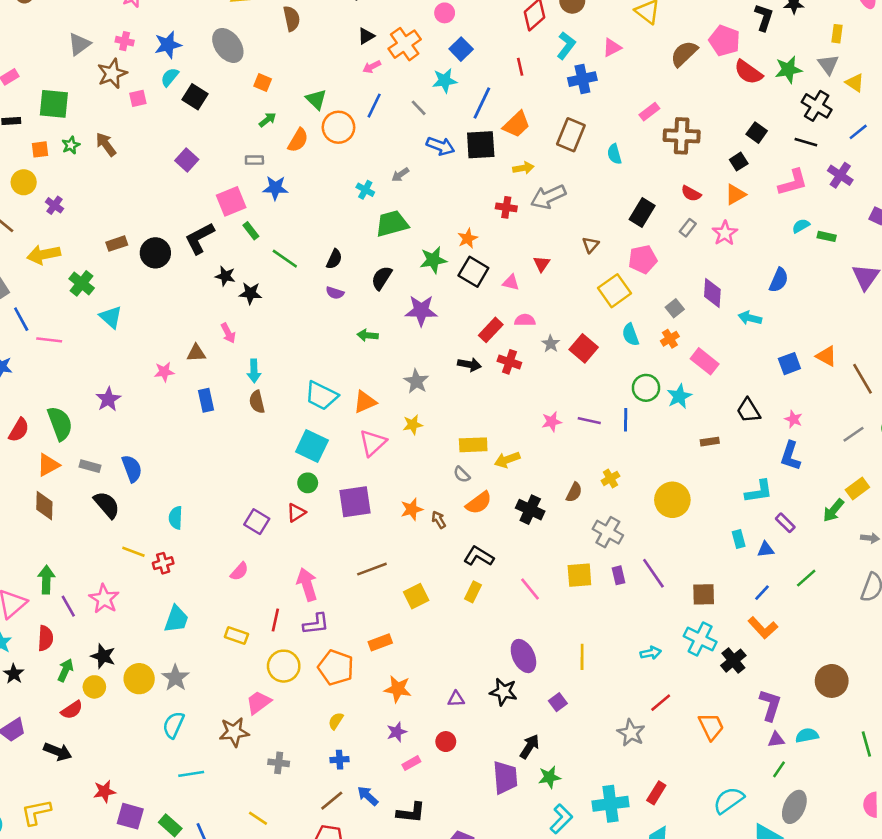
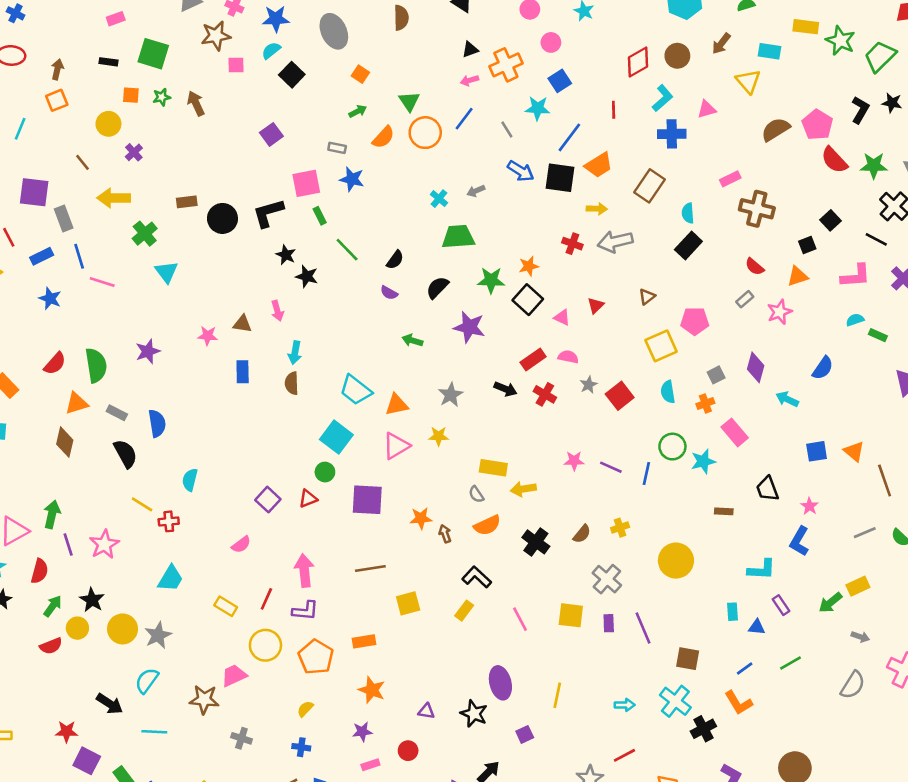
black rectangle: (642, 213) -> (688, 245), moved
black arrow: (58, 752) -> (109, 704), moved

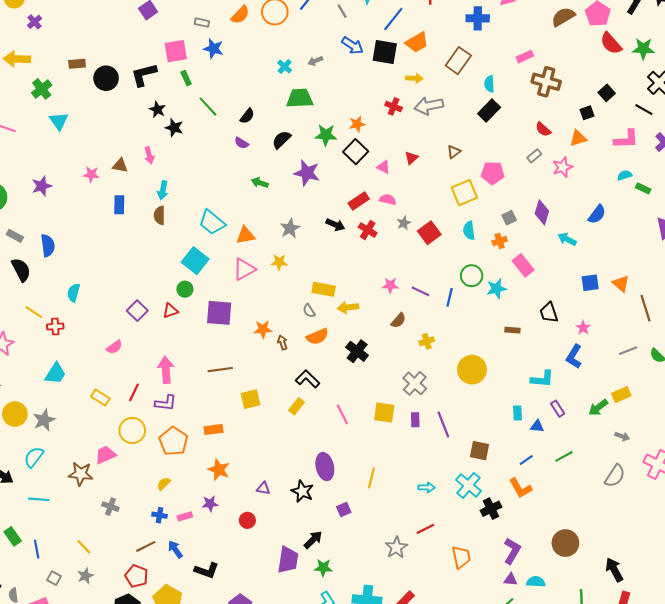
brown semicircle: (582, 534) -> (398, 320), moved
pink rectangle: (370, 765) -> (185, 516), moved

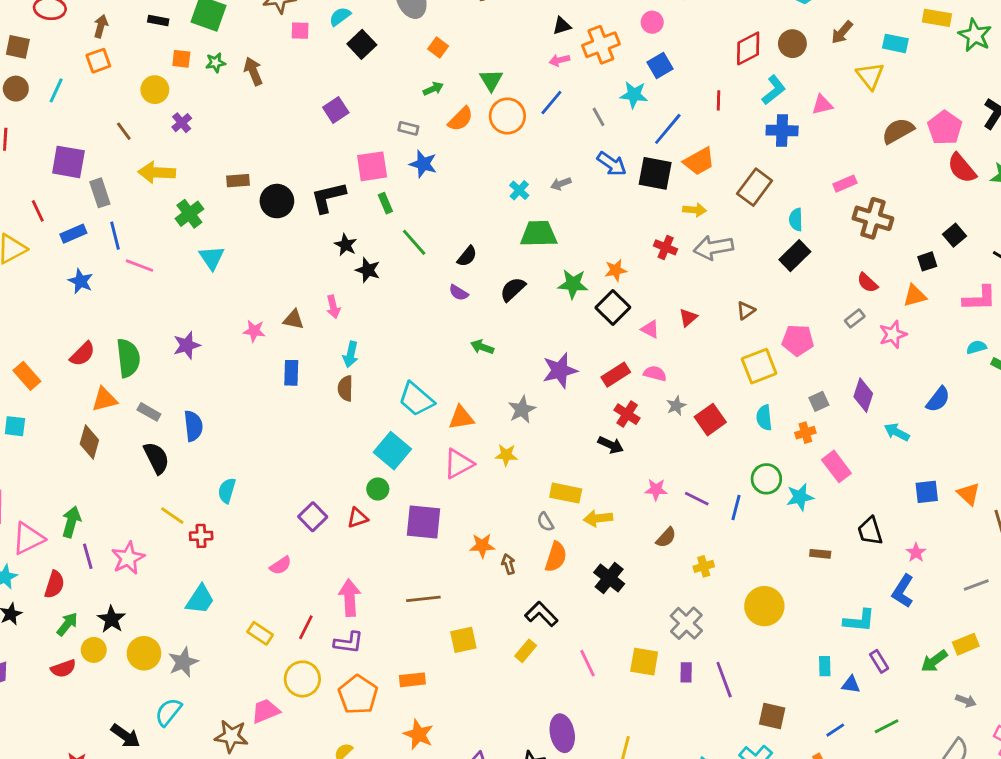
purple star: (307, 173) -> (560, 370), moved, turned -30
black arrow: (335, 225) -> (611, 445), moved
orange semicircle: (317, 336) -> (556, 557), turned -50

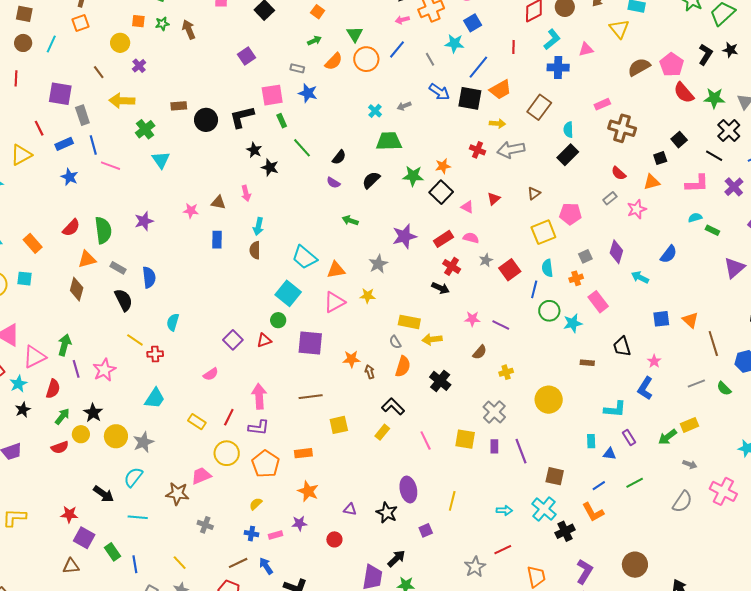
blue line: (736, 508) -> (534, 289), moved

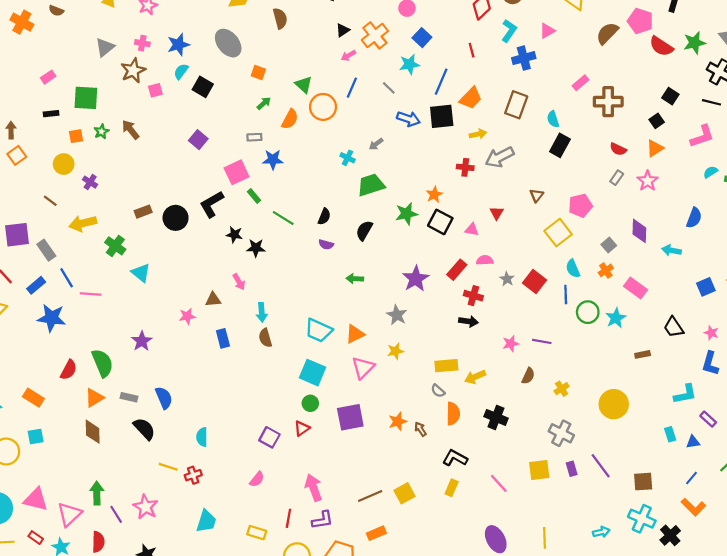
blue star: (69, 177) -> (52, 318), size x1.5
brown line: (311, 397) -> (370, 496), moved

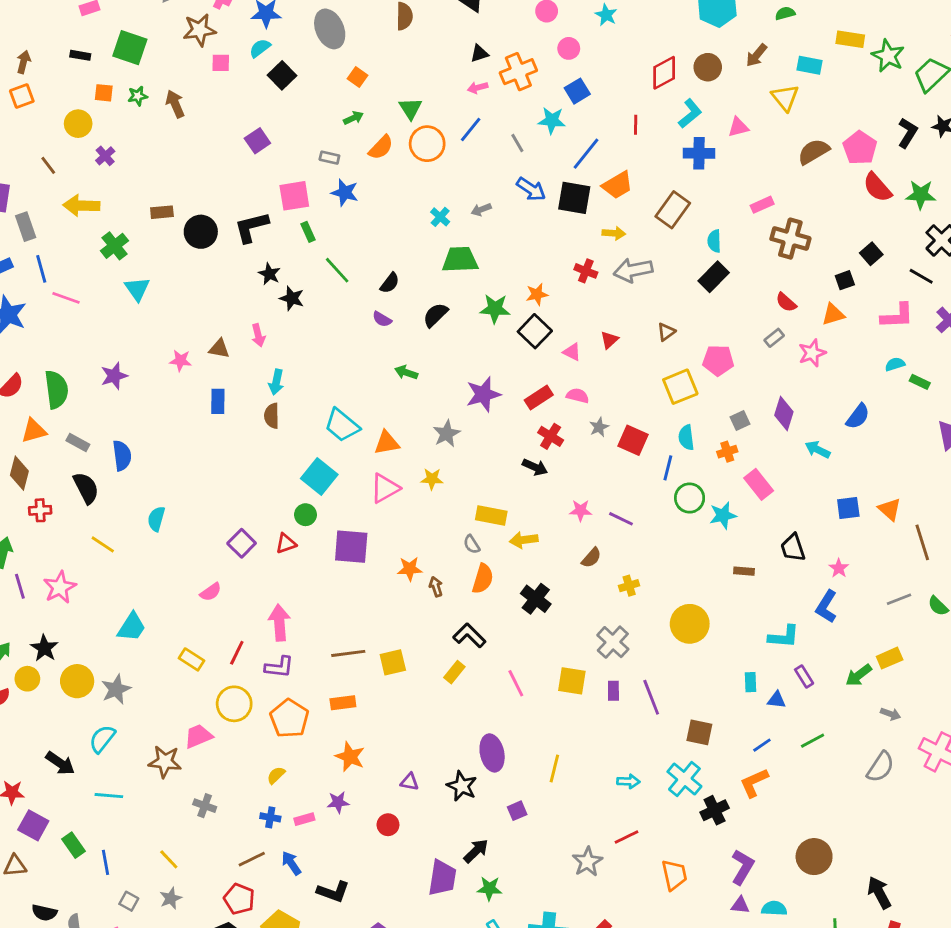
red square: (535, 282) -> (633, 440), turned -30
red cross: (193, 475) -> (40, 510), moved
orange L-shape: (693, 507) -> (754, 783), turned 95

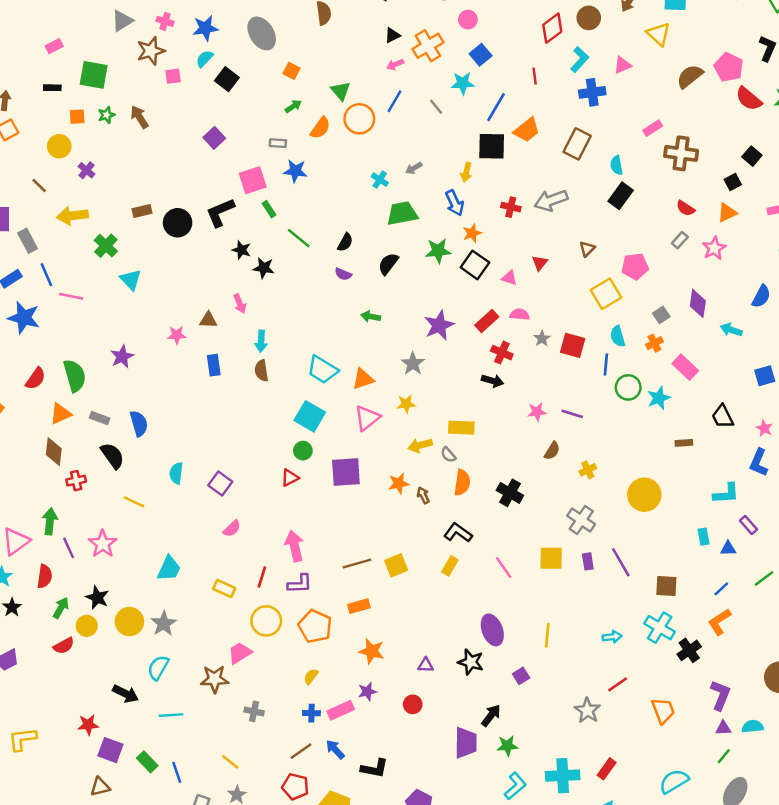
blue arrow: (531, 189) -> (455, 203), moved, turned 40
yellow arrow: (614, 233) -> (466, 172), moved, turned 108
yellow arrow: (524, 540) -> (420, 445), moved
purple square: (242, 543) -> (220, 484), moved
pink rectangle: (304, 819) -> (341, 710), size x1.5

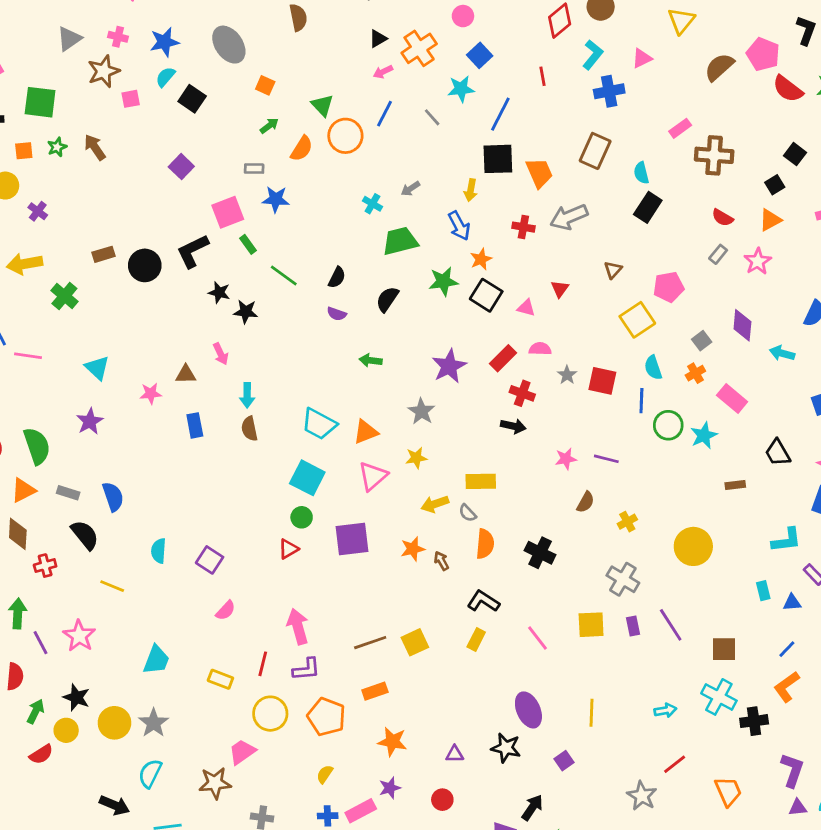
yellow triangle: (659, 34) -> (681, 21), turned 30
orange trapezoid: (527, 130) -> (539, 173), moved, turned -72
cyan triangle: (131, 280) -> (97, 368), moved
black cross: (689, 650) -> (754, 721), turned 30

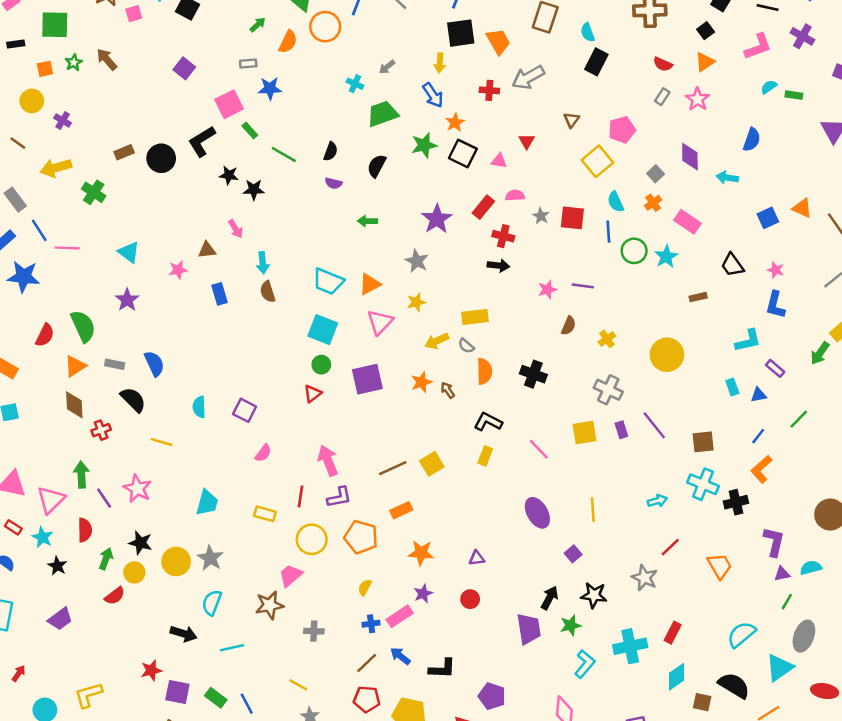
black star: (506, 748) -> (594, 595), moved

